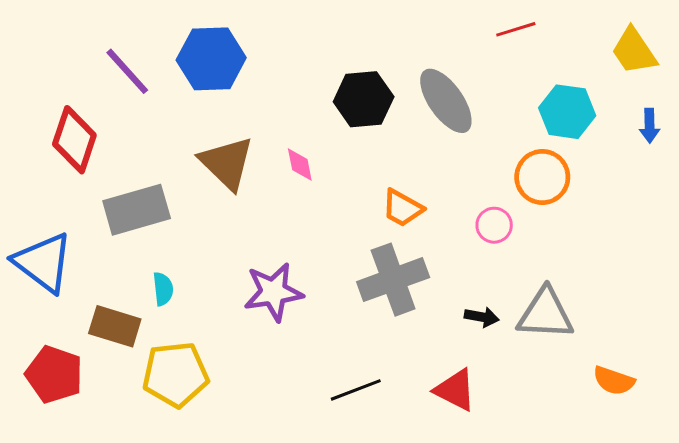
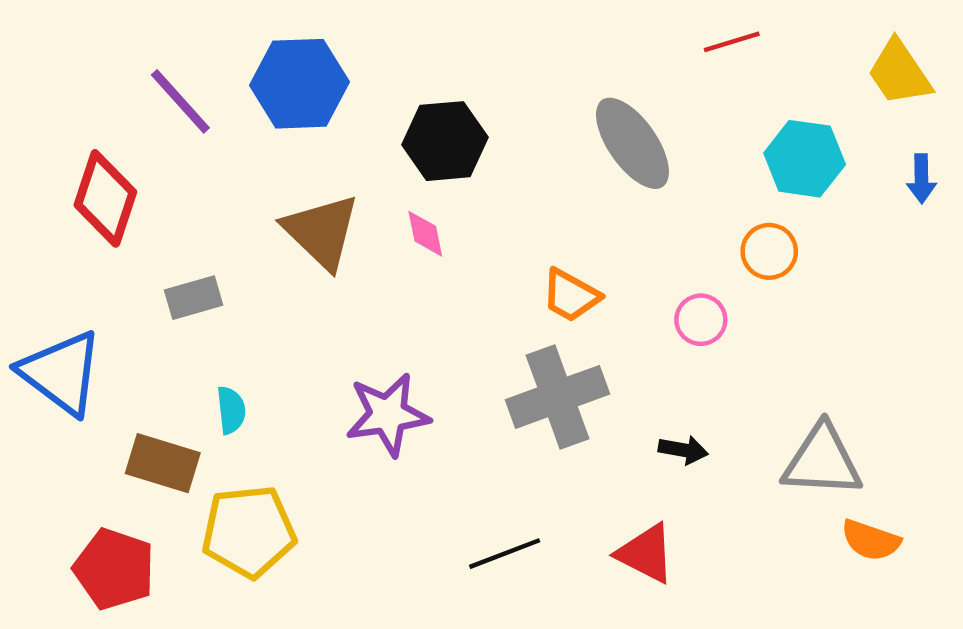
black hexagon: (364, 99) -> (445, 141), moved
orange circle: (542, 177) -> (769, 251), size x0.7
gray rectangle: (137, 210) -> (194, 298), size x0.6
gray triangle: (545, 314) -> (822, 461), moved
red pentagon: (54, 374) -> (114, 569), moved

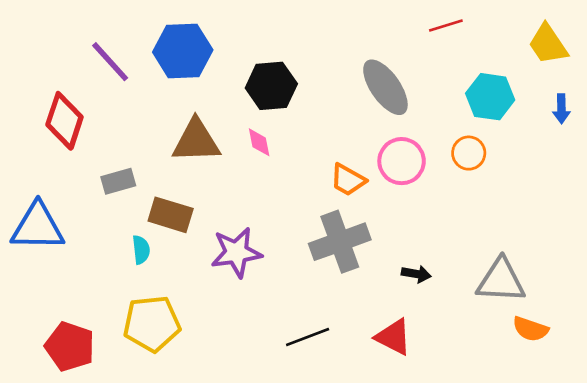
brown triangle: (322, 232) -> (196, 141), turned -46
pink circle: (701, 320) -> (402, 161), moved, size x1.5
blue triangle: (61, 373) -> (38, 227), turned -36
brown rectangle: (163, 463) -> (171, 215), moved

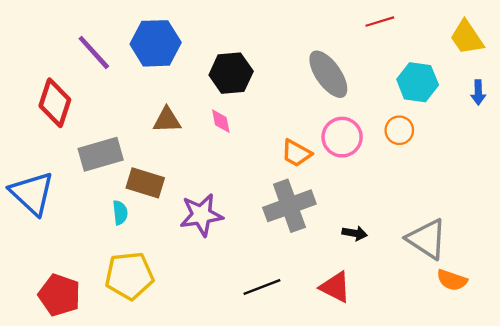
brown triangle: (196, 141) -> (167, 120), size x0.7
gray rectangle: (118, 181) -> (101, 154), size x1.5
blue triangle: (38, 227) -> (32, 193), turned 42
gray triangle: (501, 281) -> (427, 239), turned 30

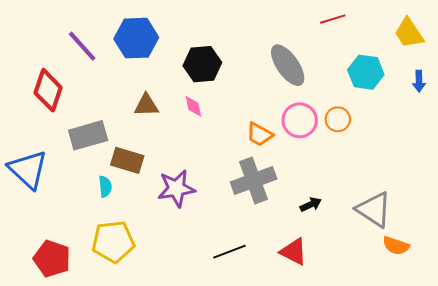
orange circle: (399, 130) -> (338, 119), moved
black arrow: (355, 233) -> (311, 205), turned -35

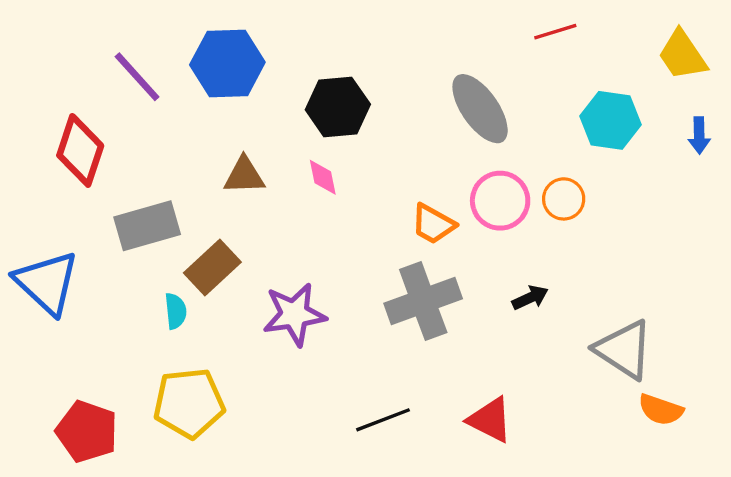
brown rectangle: (127, 160) -> (212, 268), turned -60
black arrow: (311, 205) -> (530, 298), moved

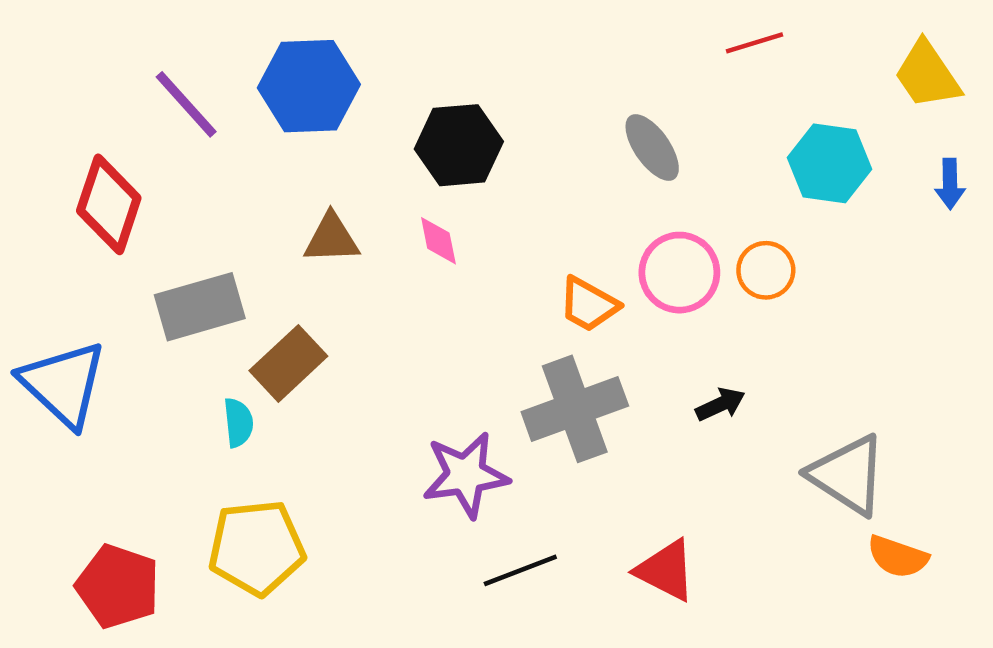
gray ellipse: (480, 109) -> (652, 148), size x0.7
purple star: (294, 314) -> (466, 475), moved

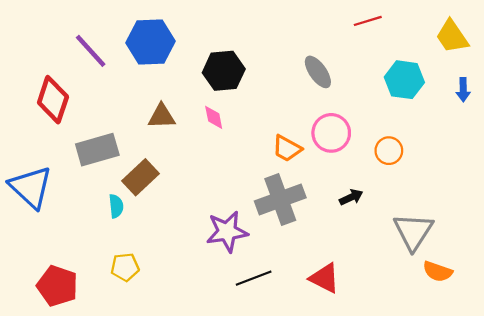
orange circle: (766, 270) -> (389, 151), moved
gray triangle: (848, 475) -> (413, 232), turned 30
yellow pentagon: (257, 548) -> (125, 267), size x0.6

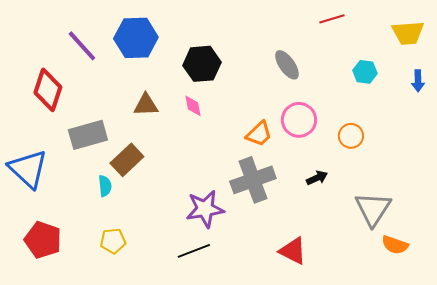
yellow trapezoid: (452, 36) -> (408, 33), turned -60
cyan hexagon: (404, 80) -> (365, 72), size x0.7
orange trapezoid: (287, 148) -> (259, 134), turned -72
black line: (254, 278) -> (194, 251), moved
red pentagon: (57, 286) -> (43, 240), moved

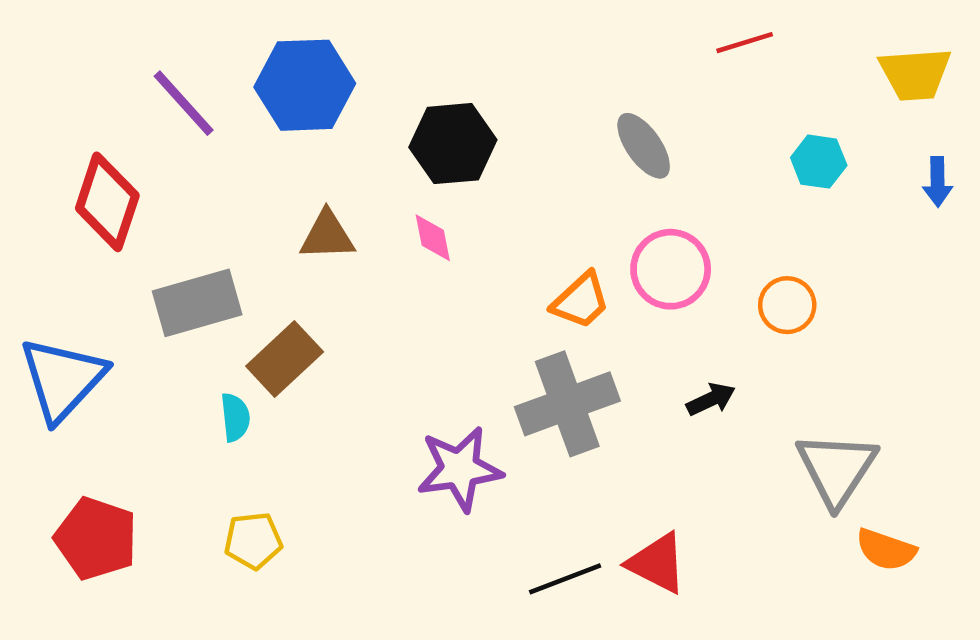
blue triangle: (28, 169) -> (62, 379), turned 30
black line: (194, 251) -> (565, 579), moved

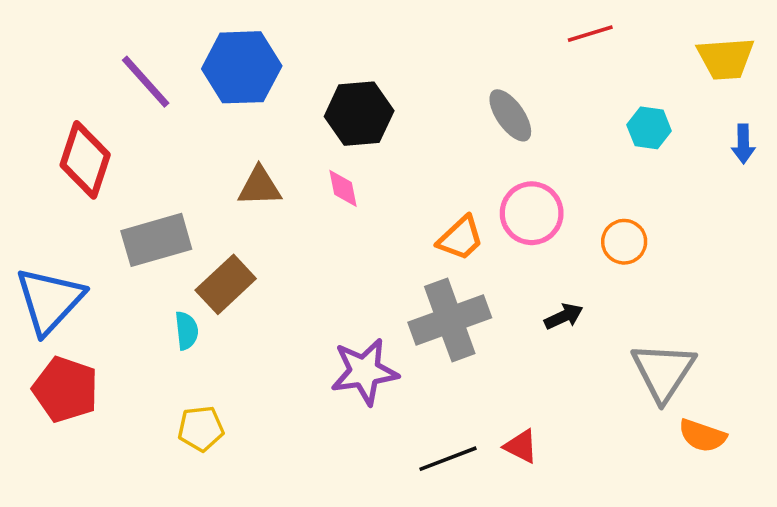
red pentagon: (96, 538) -> (66, 389), moved
red triangle: (657, 563) -> (521, 446), size x0.7

